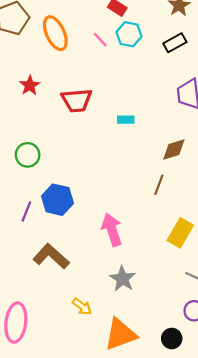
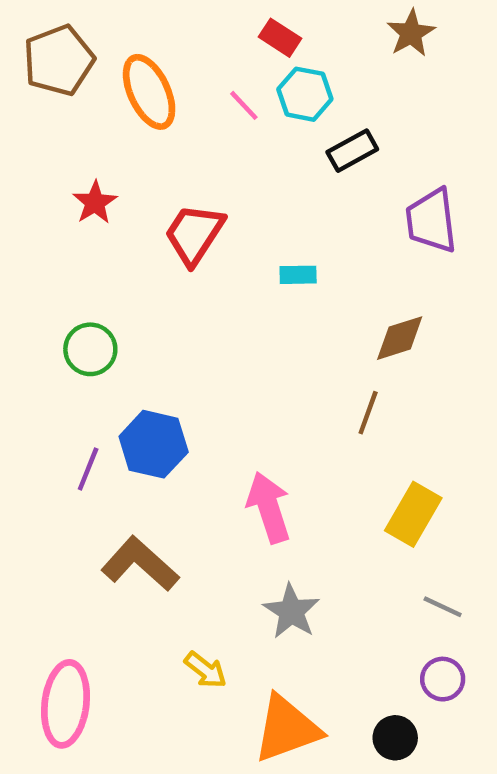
black rectangle: (175, 43) -> (352, 151), moved
red trapezoid: (77, 100) -> (194, 234), turned 128

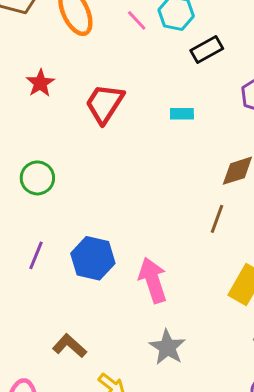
cyan rectangle: (298, 275) -> (182, 114), moved
blue hexagon: (154, 444) -> (93, 258), moved
brown L-shape: (140, 564) -> (70, 346), moved, size x0.7

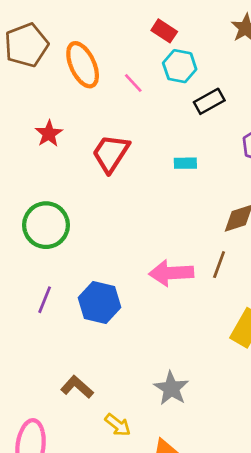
pink line: (137, 20) -> (133, 83), moved
green circle: (37, 178) -> (46, 225), size x1.4
pink arrow: (153, 280) -> (171, 273), moved, turned -75

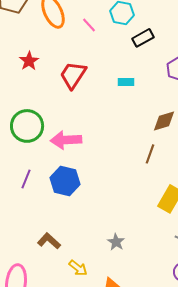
pink arrow: (171, 273) -> (66, 140), moved
gray star: (171, 388) -> (116, 242), size x0.7

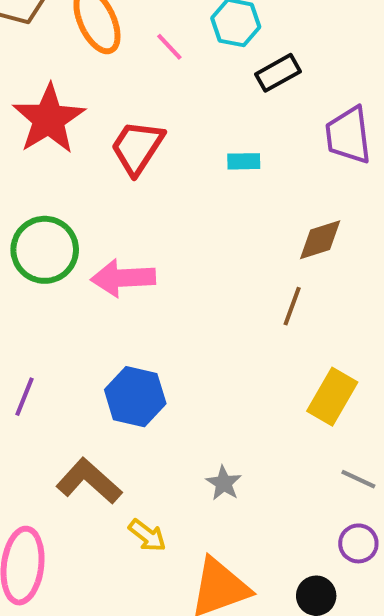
red star: (29, 61) -> (49, 119), size x1.8
purple line: (26, 179) -> (25, 397), moved
blue hexagon: (65, 181) -> (135, 397), moved
brown L-shape: (49, 241) -> (89, 481), size x1.4

